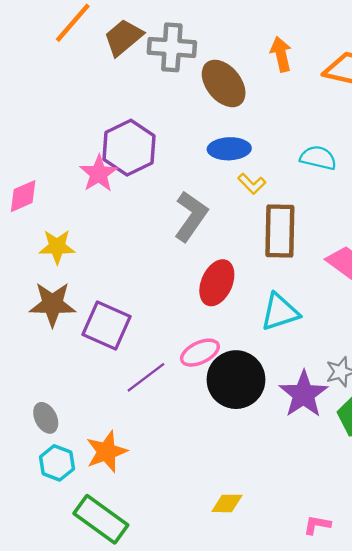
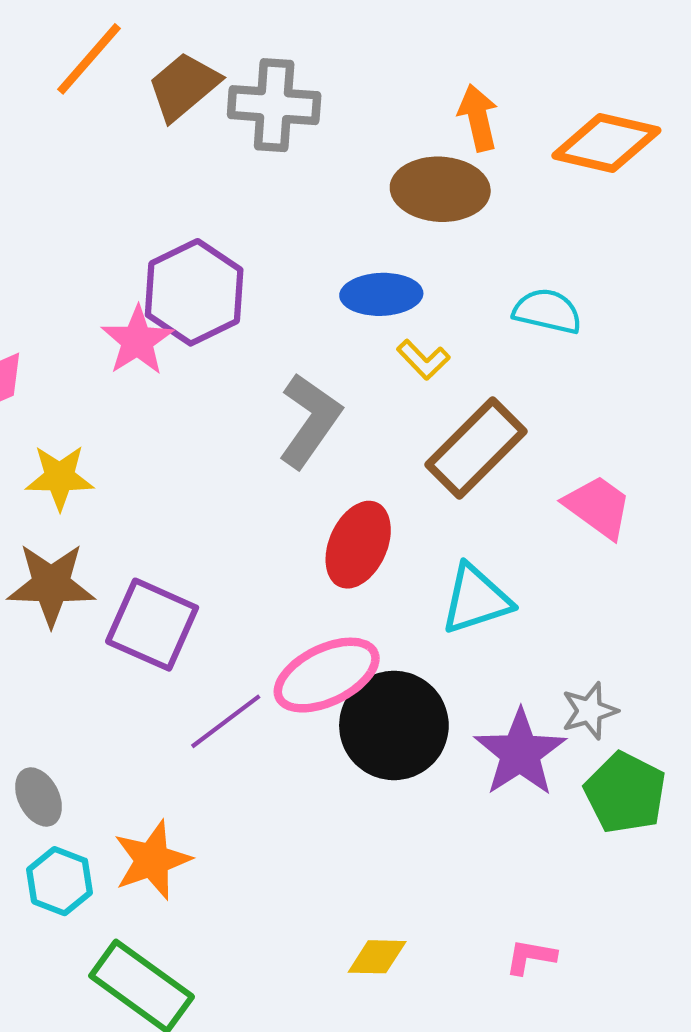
brown ellipse: (224, 83) -> (440, 189), moved, turned -48
brown rectangle: (280, 231) -> (476, 448), turned 44
pink ellipse: (200, 353) -> (327, 675), size x1.4
pink L-shape: (317, 525) -> (531, 957), moved

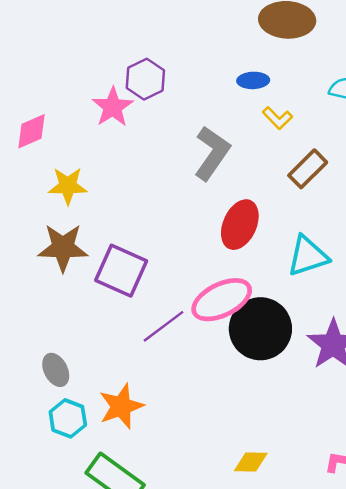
purple hexagon: (194, 292) -> (145, 79), size x0.7
blue ellipse: (381, 294) -> (253, 80), size x0.7
brown rectangle: (476, 448) -> (308, 169), size x0.7

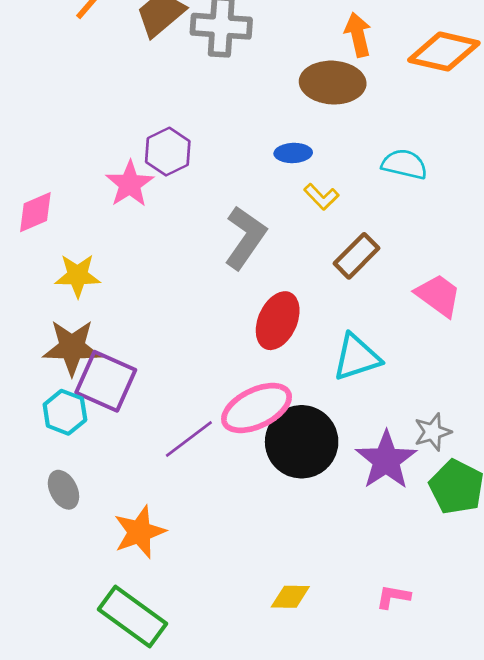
purple square: (121, 271) -> (106, 381), moved
cyan hexagon: (68, 418) -> (65, 412), moved

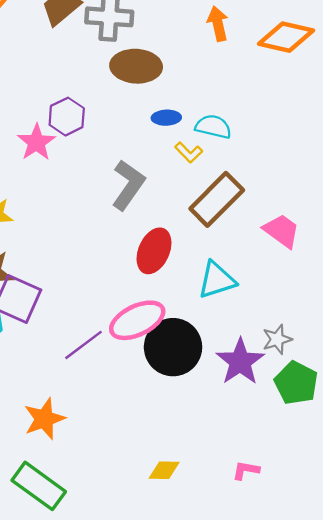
brown ellipse: (333, 83) -> (136, 66), moved
cyan semicircle: (404, 164) -> (213, 127), moved
brown rectangle: (357, 256) -> (217, 199), size x1.5

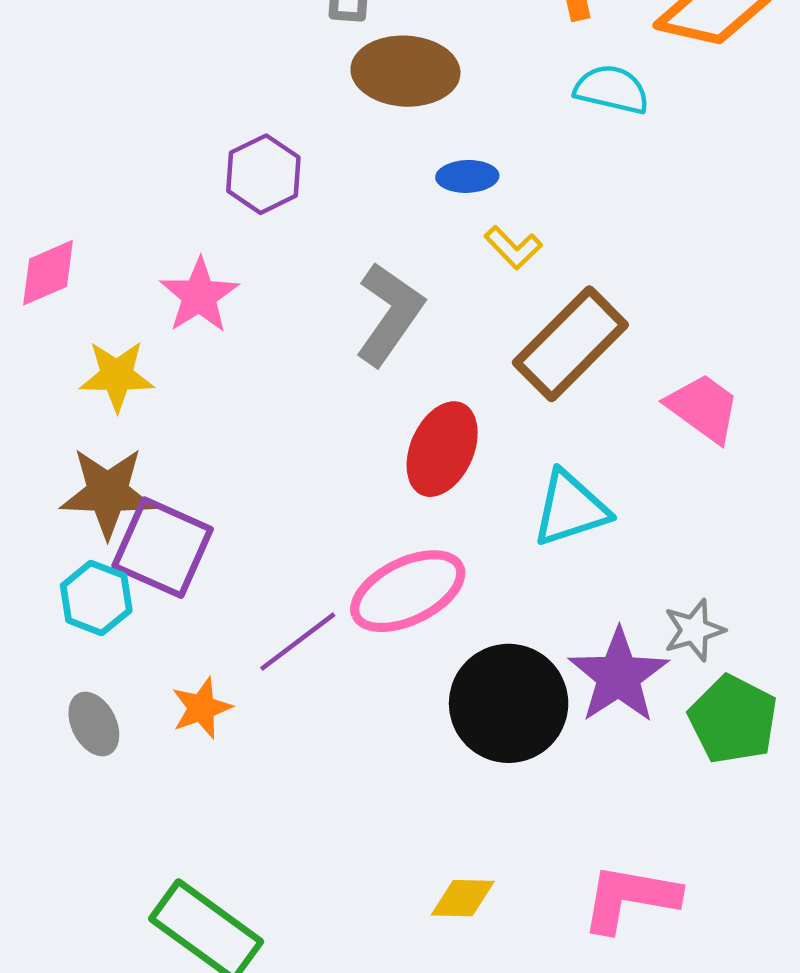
cyan semicircle: (213, 127) -> (612, 89), moved
pink star: (36, 142) -> (199, 296), moved
black circle: (173, 347) -> (509, 703), moved
orange star: (44, 419) -> (202, 708), moved, size x0.7
pink L-shape: (246, 470) -> (630, 898), size x1.8

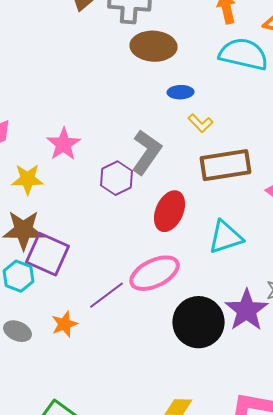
cyan semicircle: (612, 89) -> (244, 54), size x1.5
purple hexagon: (263, 174) -> (116, 178), moved
brown rectangle: (570, 344) -> (226, 165), turned 36
gray ellipse: (94, 724) -> (18, 331), turned -40

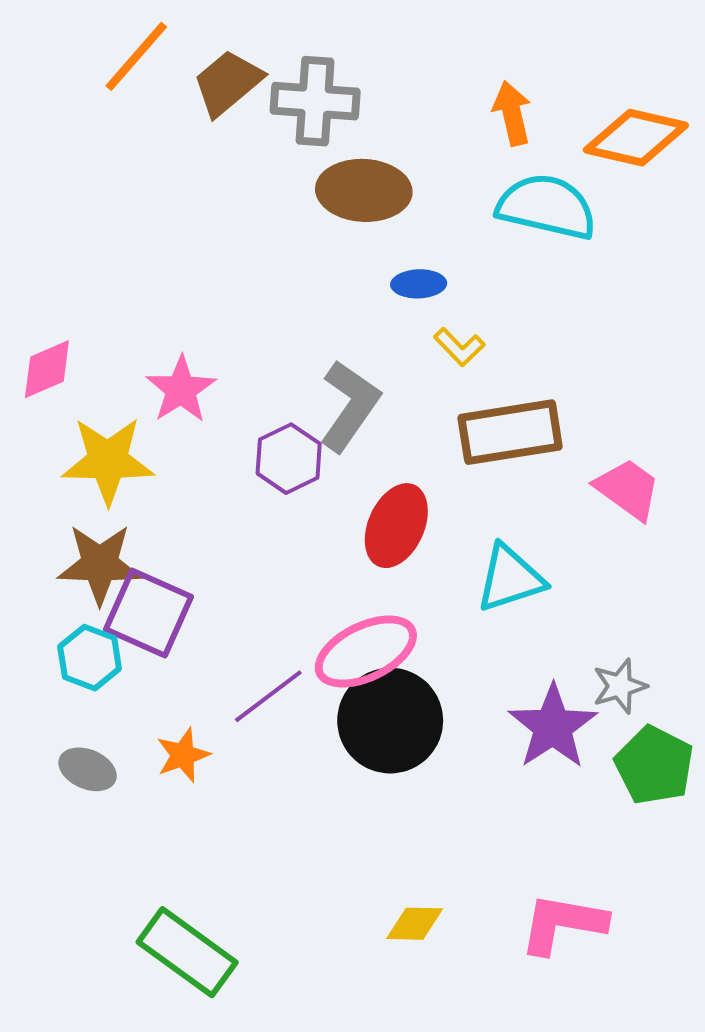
yellow star: (28, 179) -> (108, 461), size x1.4
black circle: (198, 322) -> (390, 721), moved

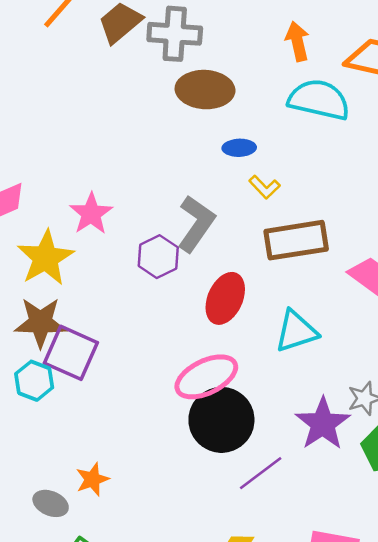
yellow star: (108, 461) -> (46, 258), turned -30
purple line: (268, 696) -> (261, 473), moved
orange star: (183, 755) -> (92, 479), moved
gray ellipse: (88, 769) -> (51, 503), moved

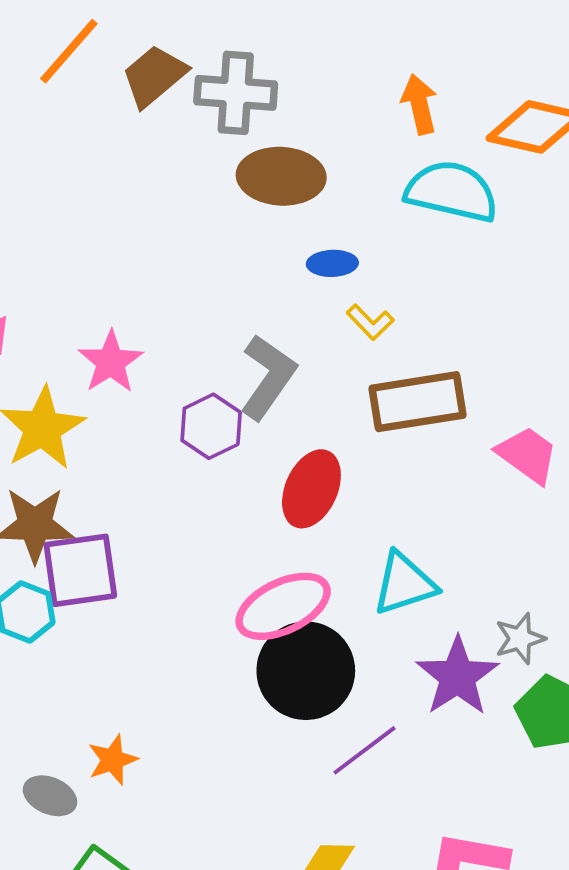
cyan triangle: (296, 331) -> (404, 584), moved
purple square: (71, 353) -> (80, 570), turned -32

